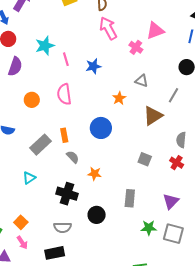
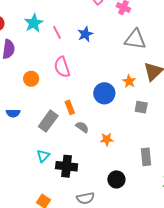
gray triangle: (141, 81) -> (135, 39), size x1.6
orange star: (119, 98) -> (129, 81), moved
gray square: (145, 159) -> (141, 107), moved
black cross: (67, 194) -> (67, 166), moved

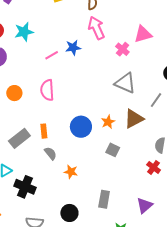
cyan star: (34, 23) -> (24, 32), moved
pink line: (57, 32) -> (52, 55), turned 72
blue star: (85, 34) -> (73, 48), moved

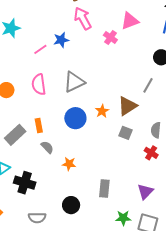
gray triangle: (125, 83) -> (74, 82), moved, turned -45
gray square: (113, 150) -> (126, 133), moved

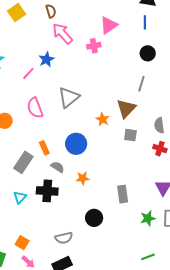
pink cross: (110, 38) -> (94, 46), turned -32
blue circle: (75, 118) -> (76, 144), moved
black cross: (25, 183) -> (47, 191), moved

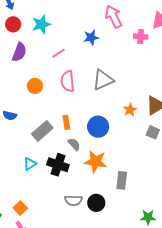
pink line: (28, 73) -> (58, 53), moved
orange star: (83, 178) -> (95, 162), size x1.6
gray rectangle: (123, 194) -> (122, 180), moved
gray semicircle: (64, 238) -> (73, 200), moved

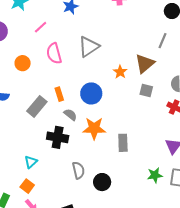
cyan triangle: (30, 164) -> (31, 162), moved
gray semicircle: (73, 200) -> (78, 170), turned -96
black circle: (96, 203) -> (102, 182), moved

